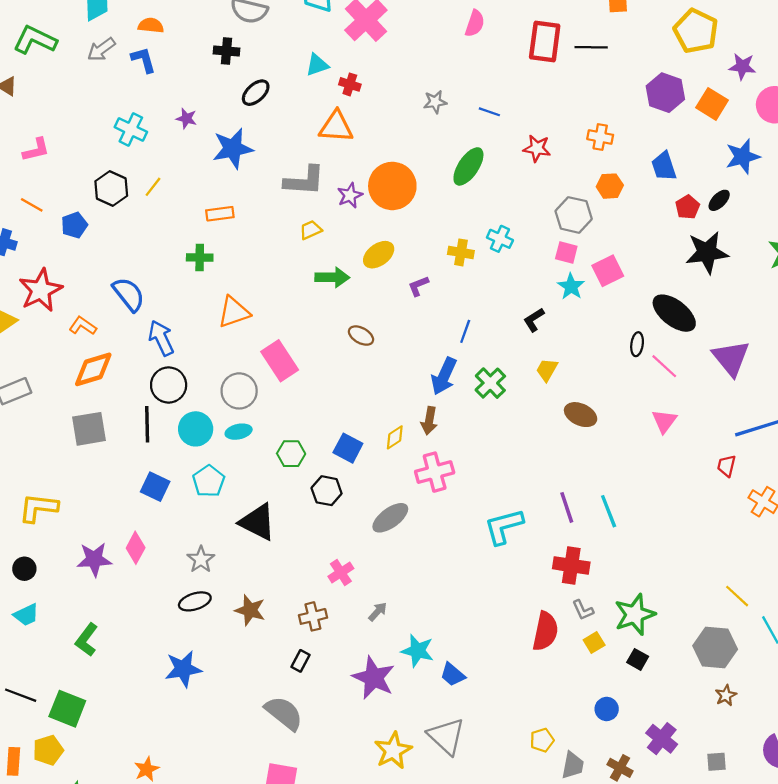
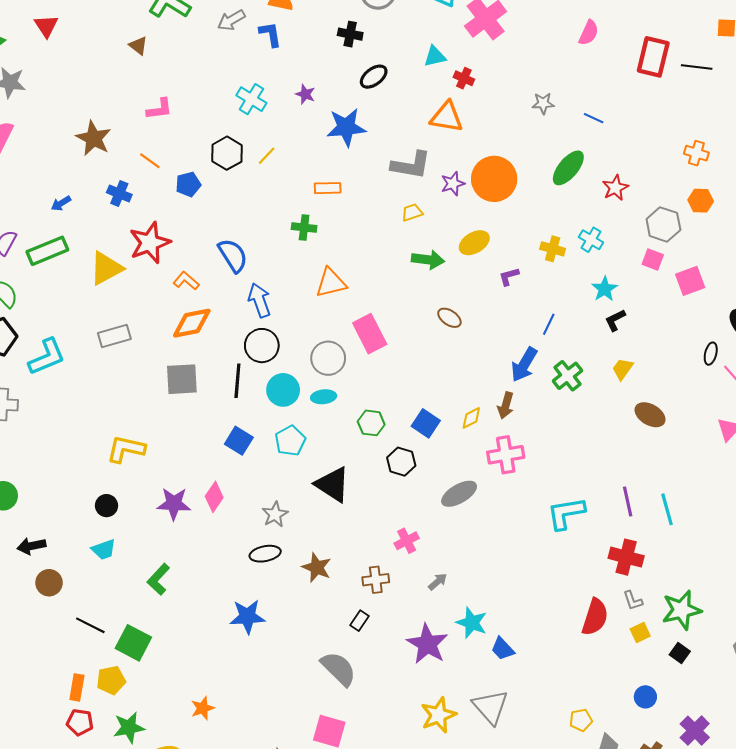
red star: (537, 148) -> (615, 188), moved, turned 30
cyan star: (571, 286) -> (605, 289), moved

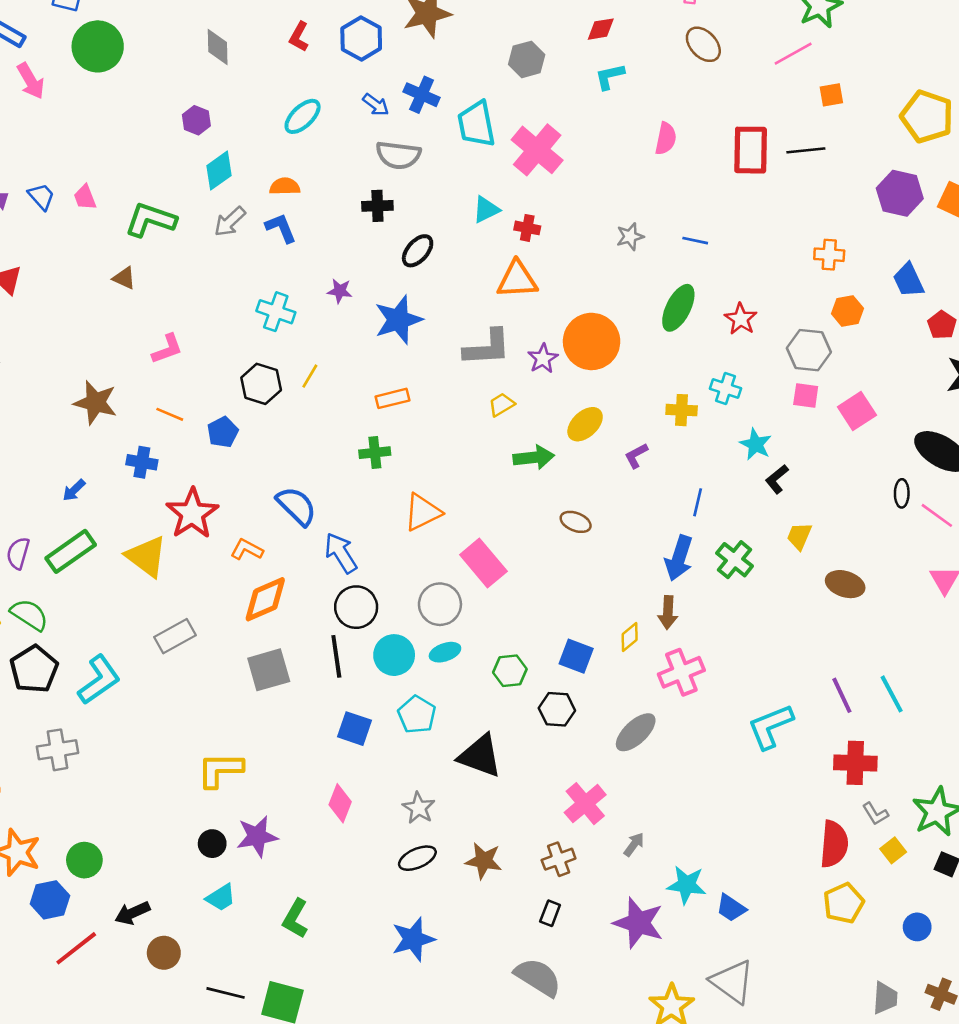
yellow triangle: (106, 268) -> (146, 556), turned -42
purple star: (174, 504) -> (257, 836), moved
pink cross: (407, 541) -> (585, 804), size x1.4
yellow pentagon: (581, 720) -> (844, 903), moved, size x1.4

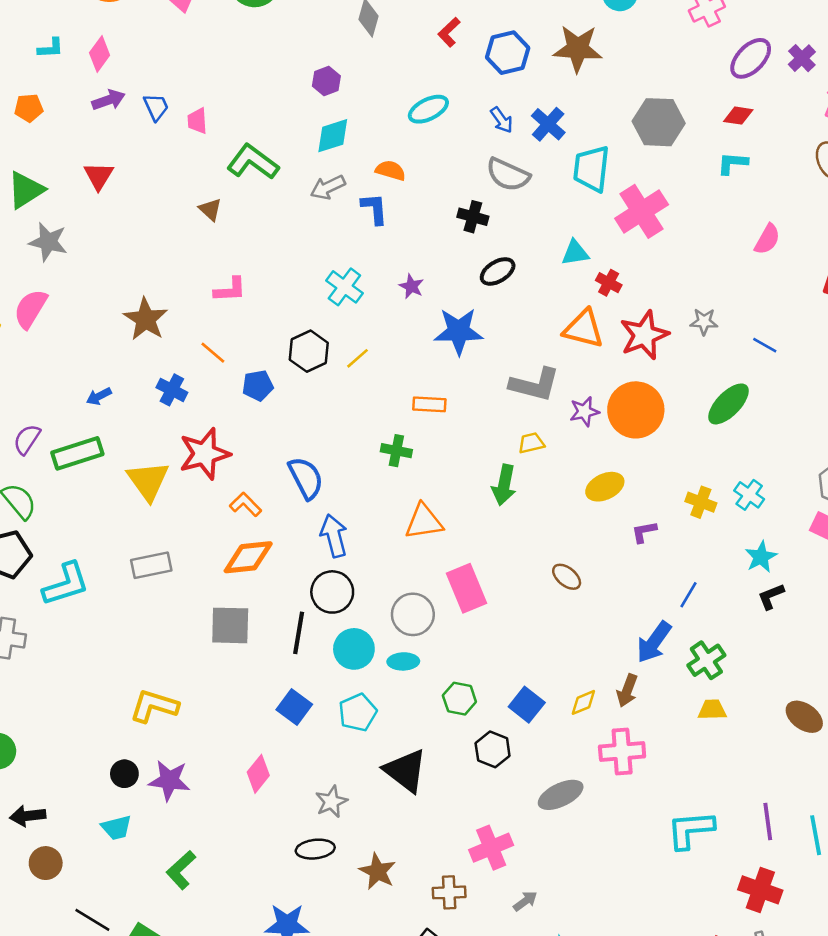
gray hexagon: (527, 59) -> (659, 122), size x1.4
red star: (741, 319) -> (644, 335), moved, size x1.5
green arrow: (534, 457) -> (504, 485), moved, turned 90
yellow trapezoid: (799, 536) -> (712, 710), moved, turned 48

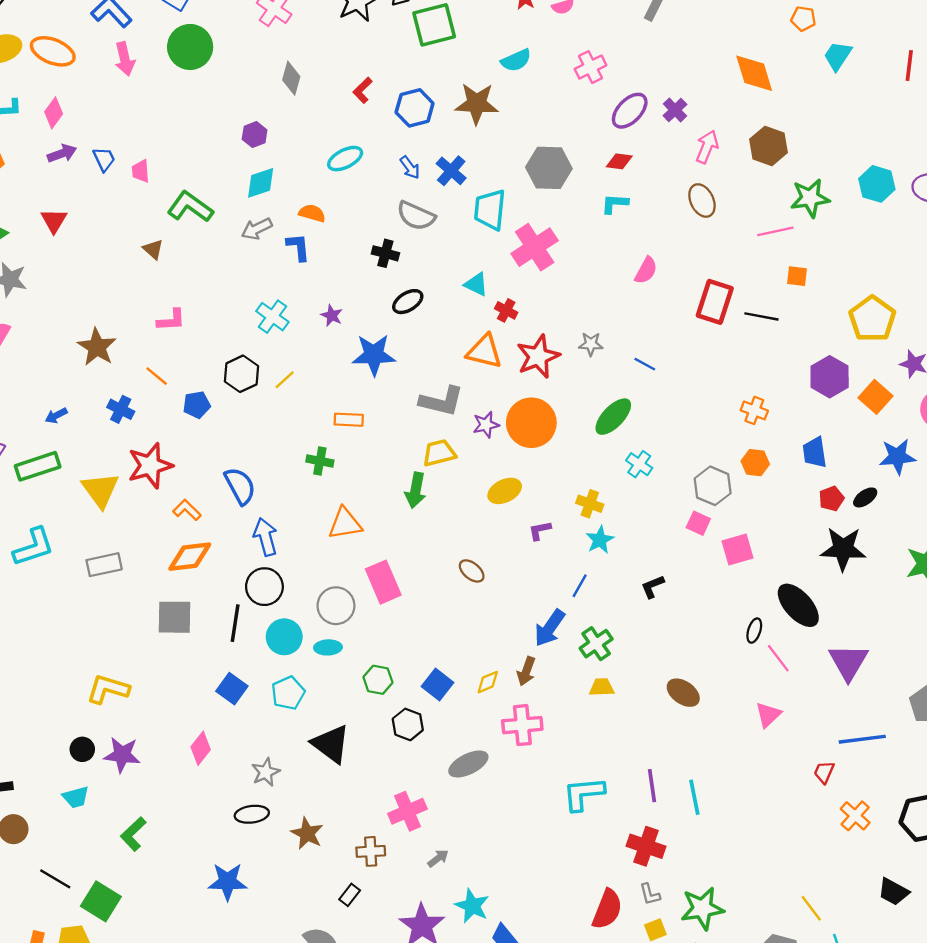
cyan triangle: (575, 253) -> (476, 284), turned 35
yellow trapezoid: (531, 443) -> (439, 453), size x1.4
cyan cross: (749, 495) -> (639, 464), moved
cyan star: (761, 557) -> (600, 540), moved
cyan L-shape: (66, 584) -> (34, 547), moved

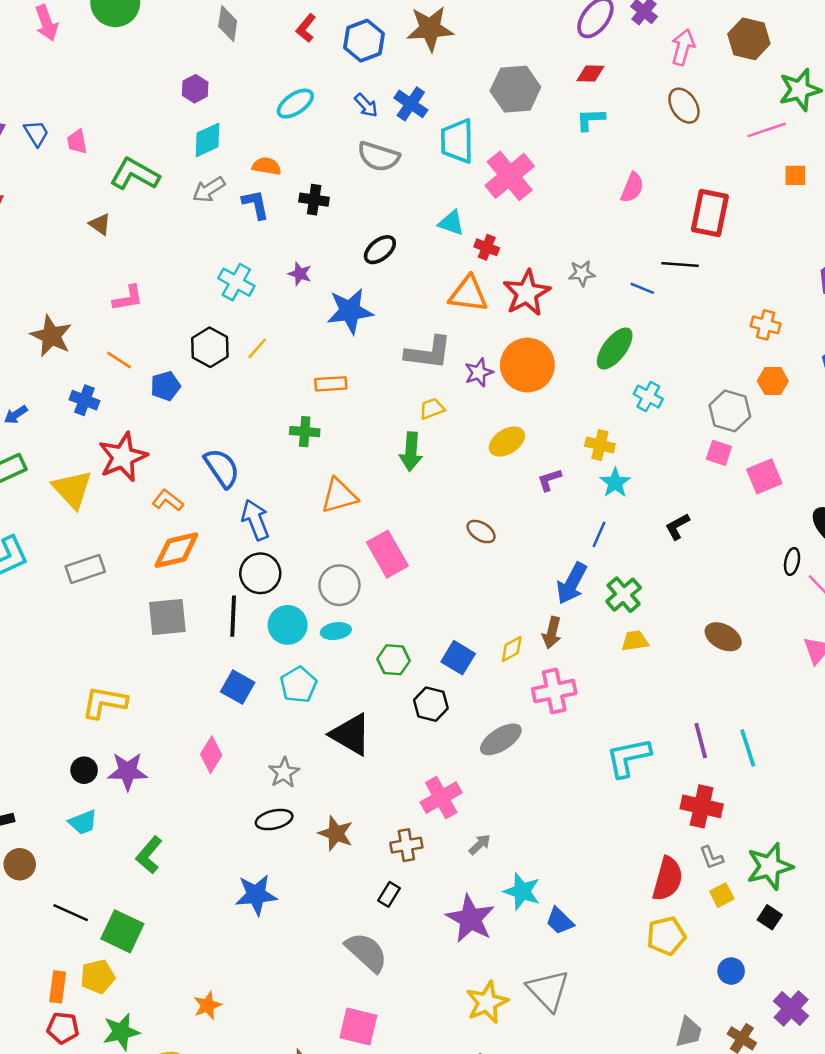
black cross: (385, 253) -> (314, 200), moved
black line: (761, 316) -> (680, 264), moved
yellow trapezoid: (439, 453) -> (432, 409), size x0.7

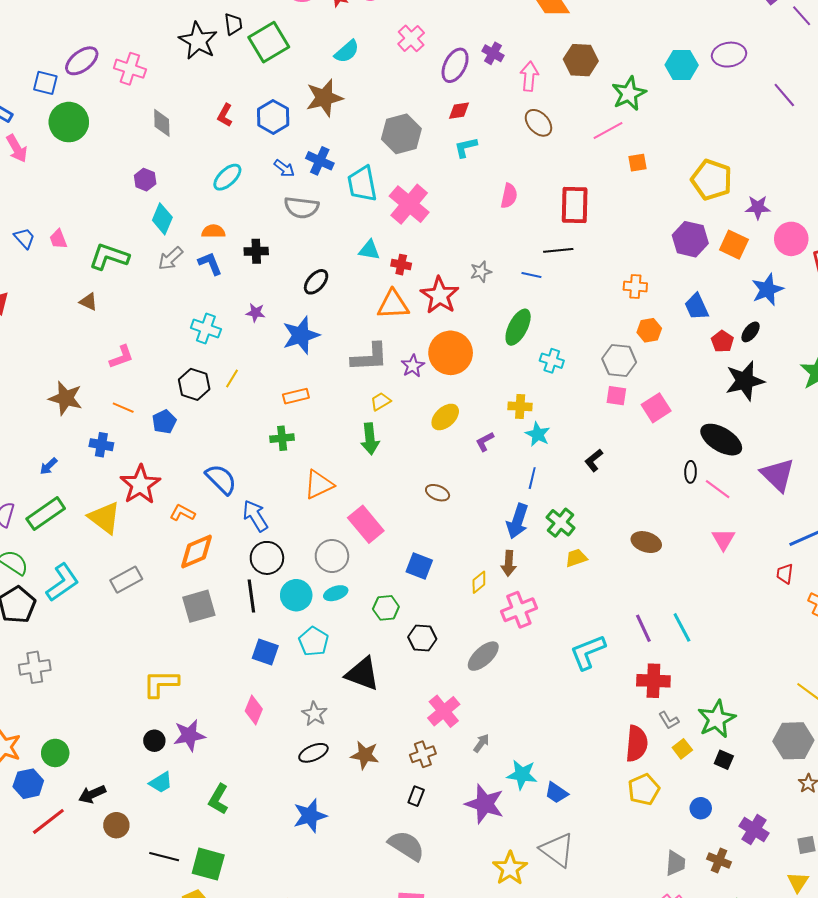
cyan diamond: (208, 140) -> (162, 219), turned -32
blue square: (458, 658) -> (419, 566), moved

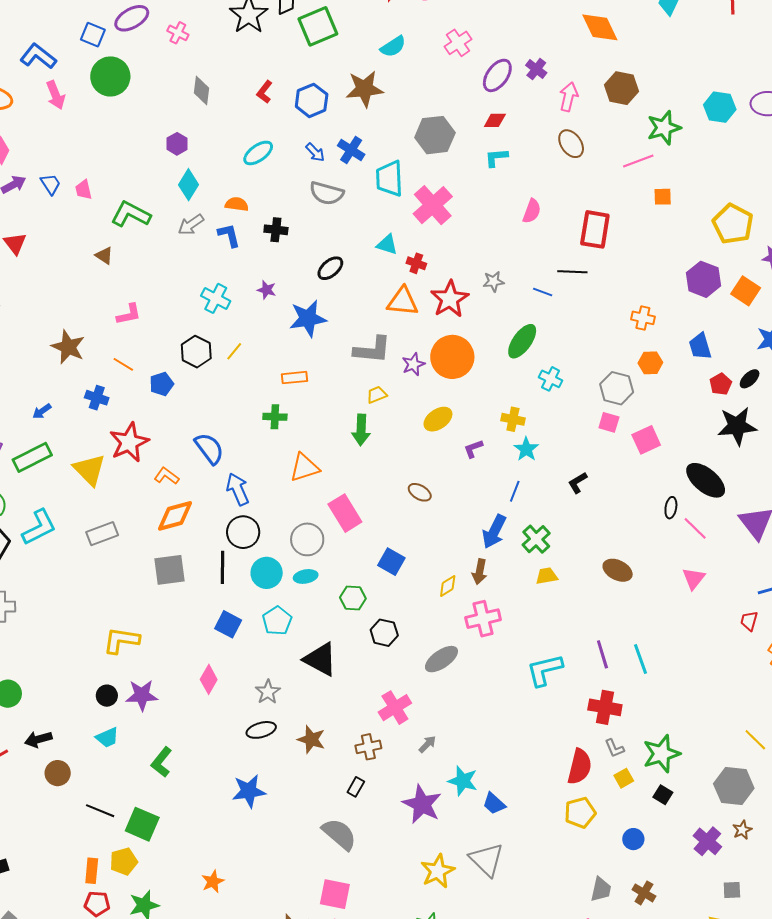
pink cross: (130, 69) -> (178, 33), size x0.7
purple cross: (754, 830) -> (707, 841), moved

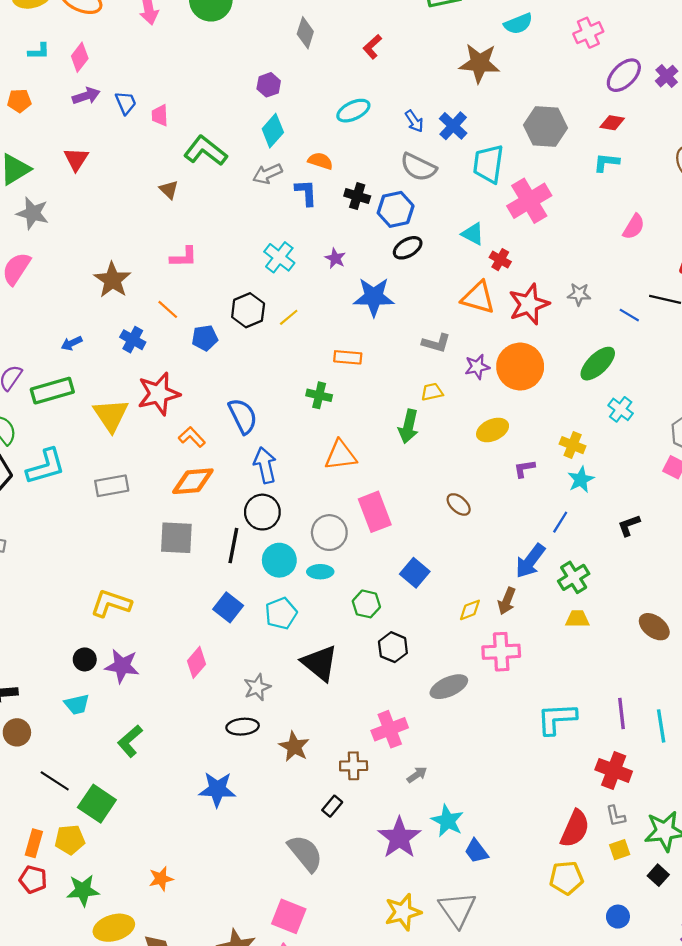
blue hexagon: (312, 100) -> (396, 209), moved
gray L-shape: (372, 350) -> (436, 343), size x0.7

